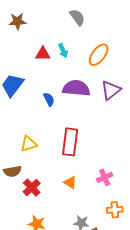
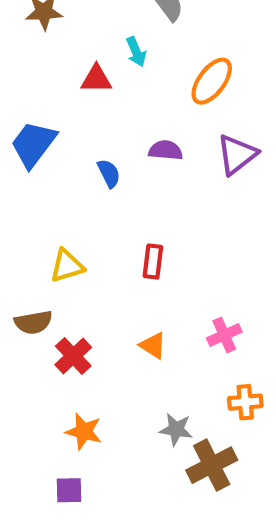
cyan arrow: (63, 51) -> (136, 52), moved
purple semicircle: (76, 88) -> (166, 150), size x0.6
red rectangle: (70, 142) -> (153, 262), size x0.6

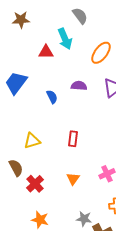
cyan arrow: (136, 52) -> (65, 39), size x1.5
brown semicircle: (33, 322) -> (16, 168), turned -108
orange triangle: (153, 345) -> (73, 179), turned 32

